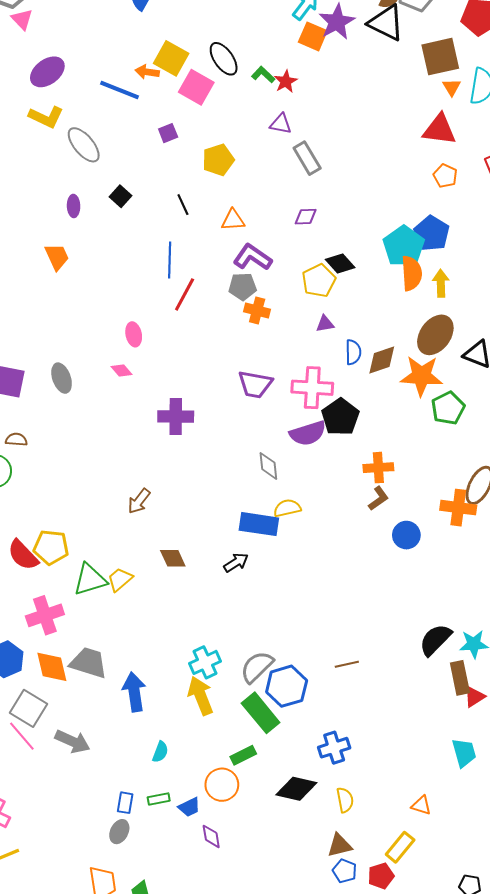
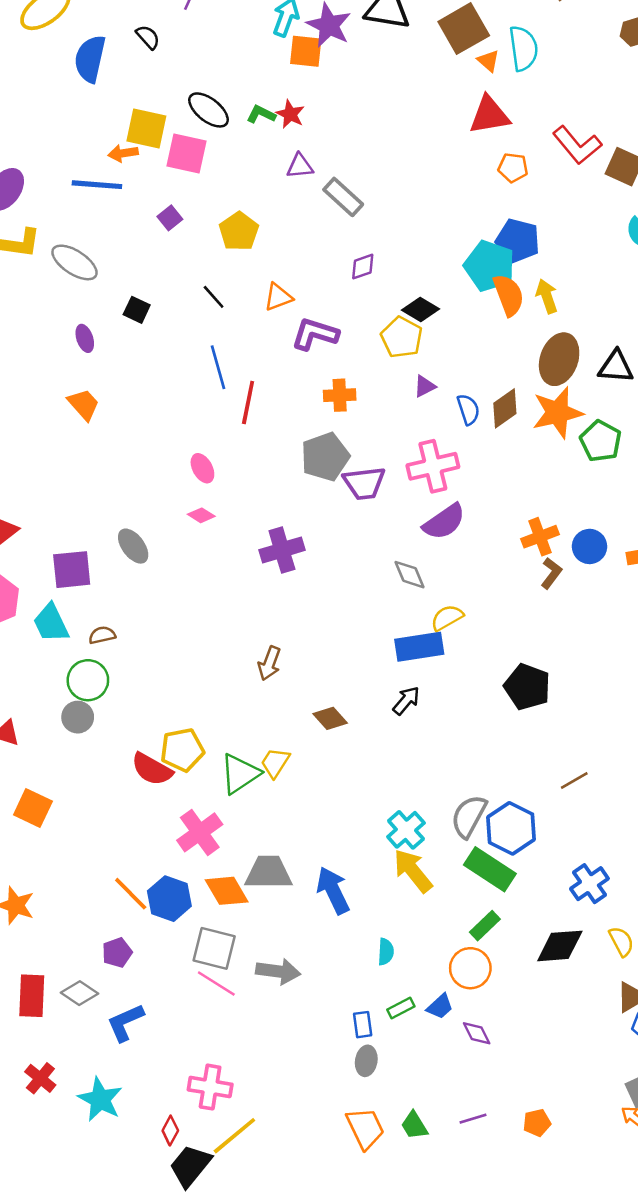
gray pentagon: (243, 286) -> (325, 457), moved, size x1.4
black pentagon: (340, 417) -> (527, 687), moved
blue circle: (406, 535) -> (589, 546), moved

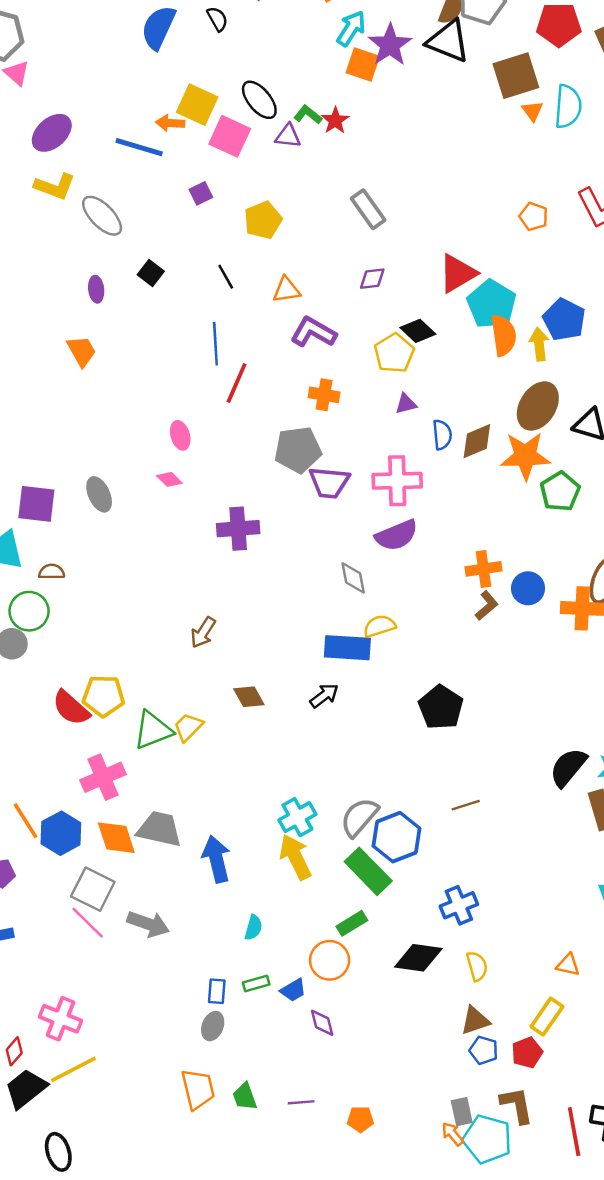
red triangle: (489, 115) -> (458, 273), moved, turned -33
purple triangle: (300, 166) -> (288, 136), moved
blue pentagon: (518, 241) -> (564, 320), moved

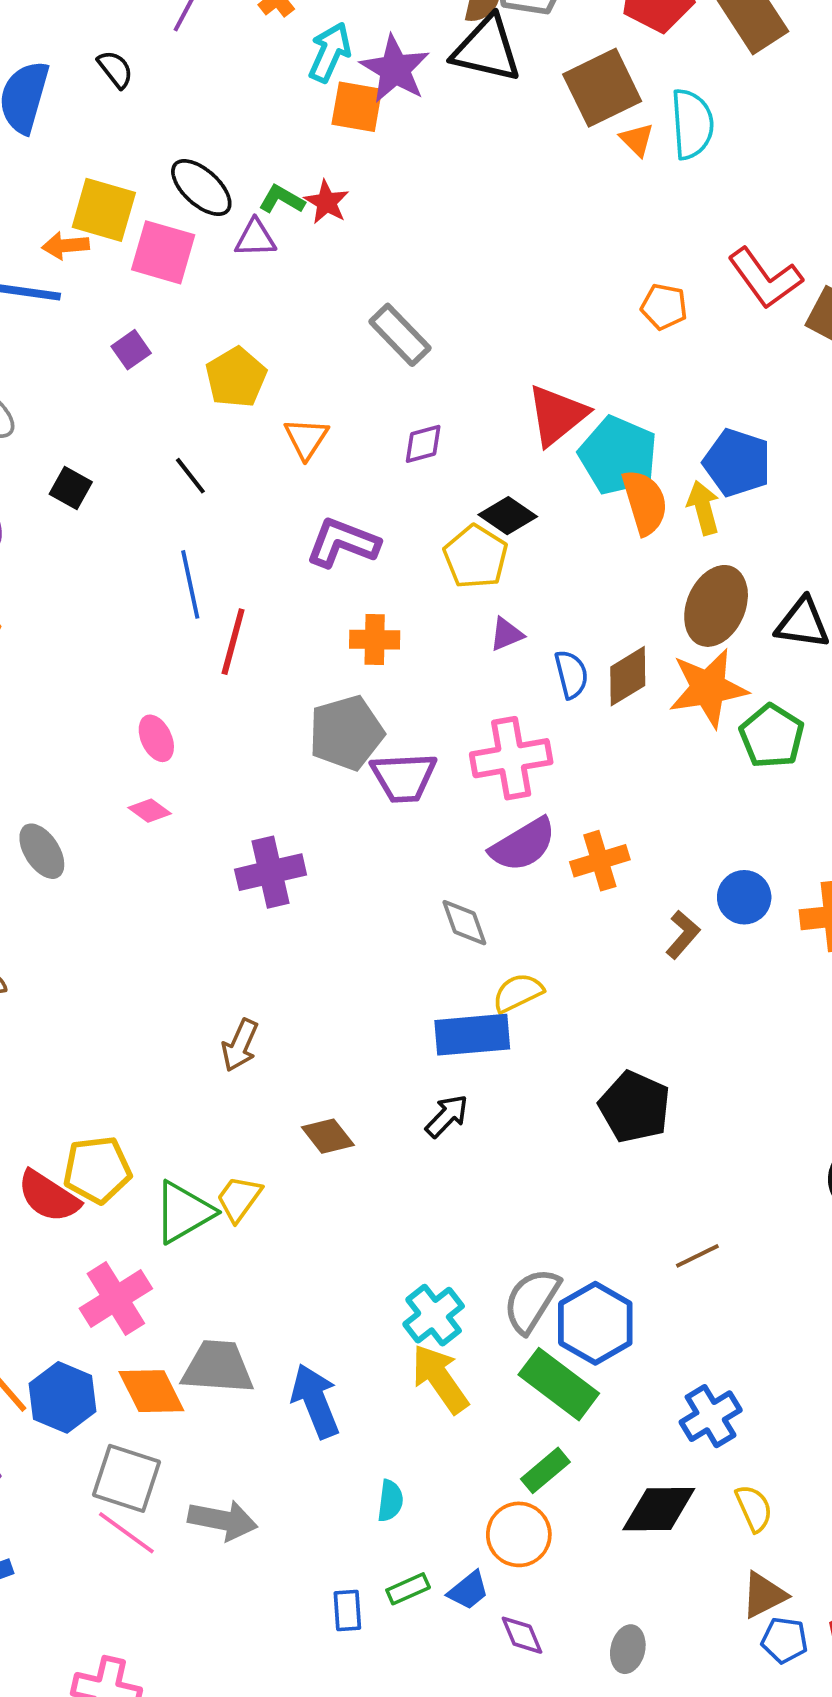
orange triangle: (286, 290) -> (306, 438), moved, turned -40
orange cross: (483, 569) -> (600, 861), moved
gray ellipse: (213, 1026) -> (628, 1649), moved

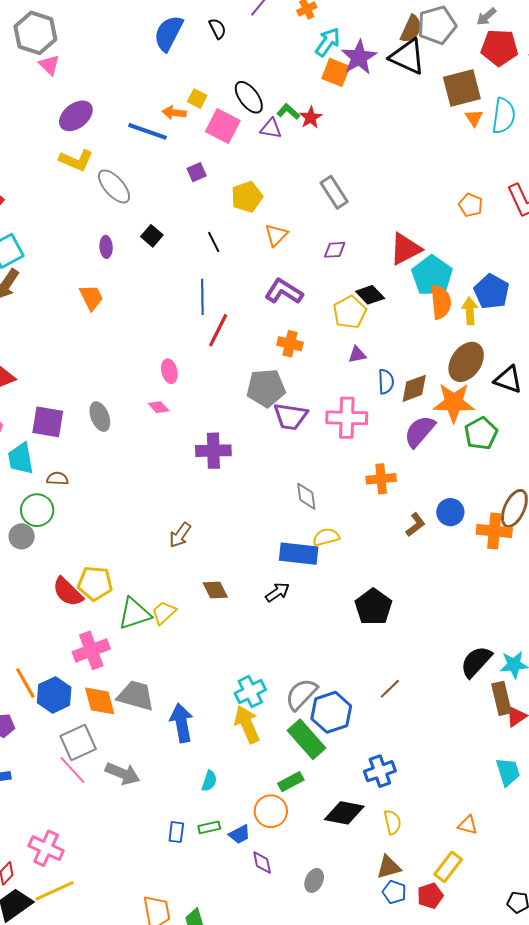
yellow square: (104, 210) -> (197, 99), size x0.6
purple semicircle: (523, 845) -> (420, 431), moved, turned 150
brown line: (697, 1256) -> (390, 689), turned -30
gray square: (126, 1478) -> (78, 742), turned 36

